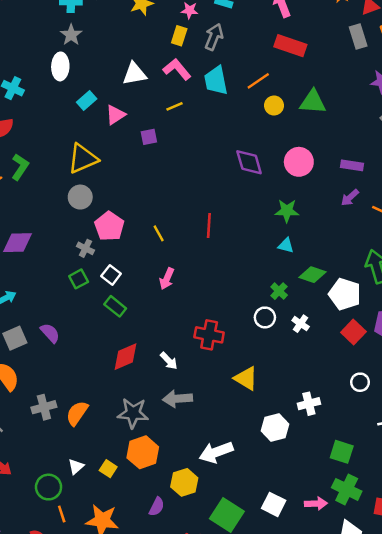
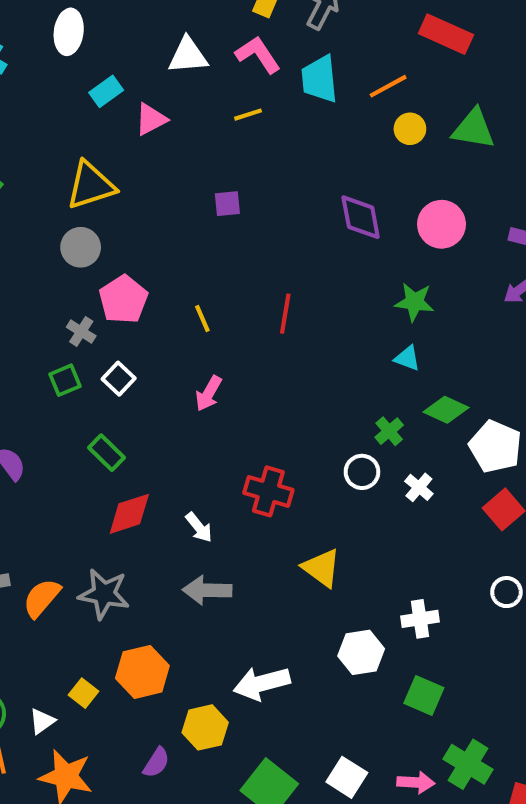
purple square: (149, 137) -> (227, 204), moved
green rectangle: (115, 306) -> (106, 453), moved
gray star: (133, 413) -> (104, 594), moved
green square: (342, 452) -> (424, 695), moved
white triangle: (76, 467) -> (42, 721), moved

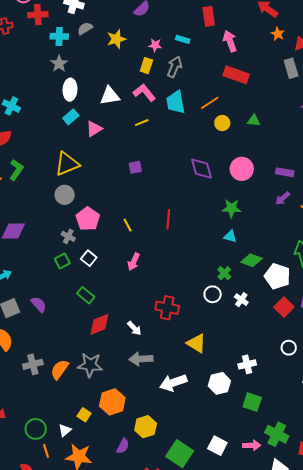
white ellipse: (69, 32) -> (70, 90), moved
green triangle: (474, 129) -> (254, 121), size x0.6
white arrow: (262, 683) -> (173, 383), moved

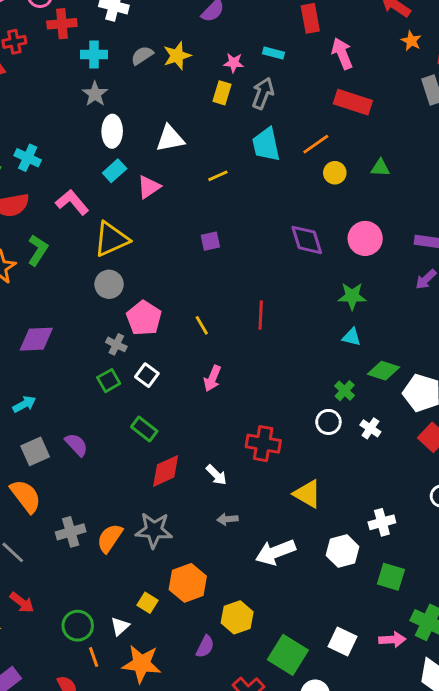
gray semicircle: (85, 28) -> (142, 55), moved
pink L-shape: (144, 93) -> (72, 202), moved
gray arrow: (141, 359) -> (227, 519), size x0.6

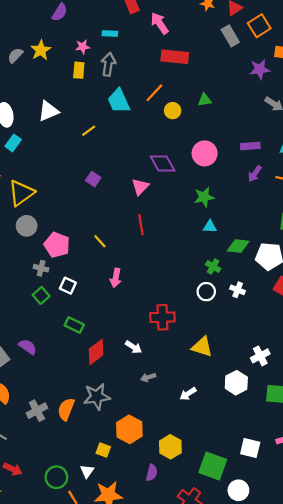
pink triangle: (149, 187) -> (140, 187), moved
purple square: (210, 241) -> (93, 179), turned -32
white arrow: (275, 552) -> (188, 394), size x0.6

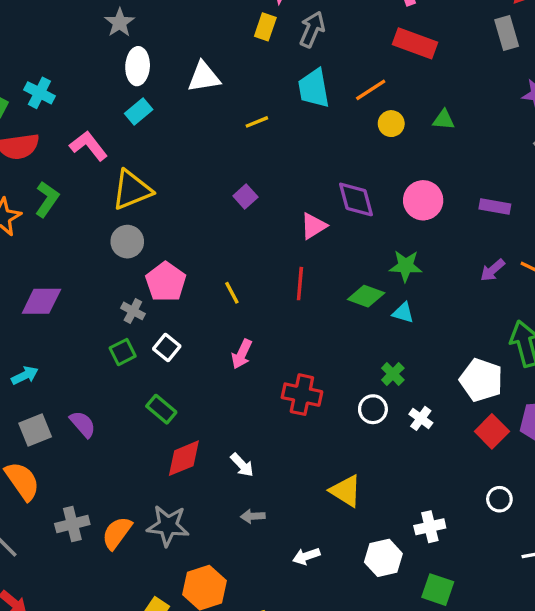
purple arrow: (255, 174) -> (493, 270), moved
green diamond: (238, 246) -> (366, 296), moved
red cross: (162, 317) -> (302, 395), moved

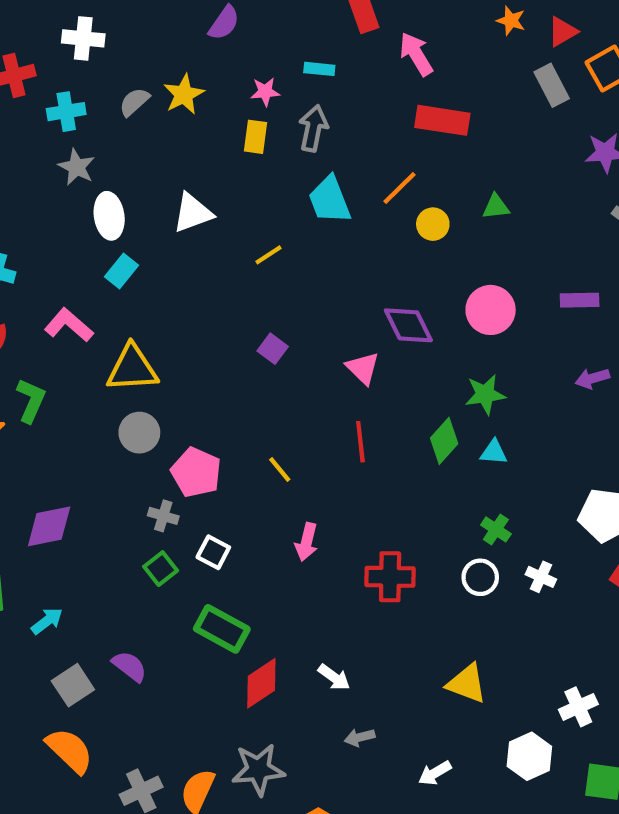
yellow triangle: (132, 190) -> (132, 368), turned 30
pink triangle: (313, 226) -> (363, 368), turned -32
purple arrow: (493, 270) -> (592, 378), turned 36
green diamond: (366, 296) -> (444, 441), turned -57
green rectangle: (161, 409) -> (222, 629), size x1.4

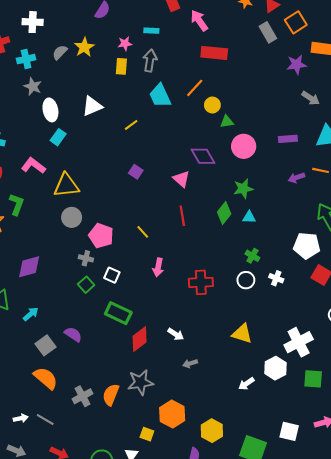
green triangle: (496, 207) -> (227, 122), moved
white cross: (578, 707) -> (299, 342), size x1.5
white arrow: (435, 773) -> (246, 384), moved

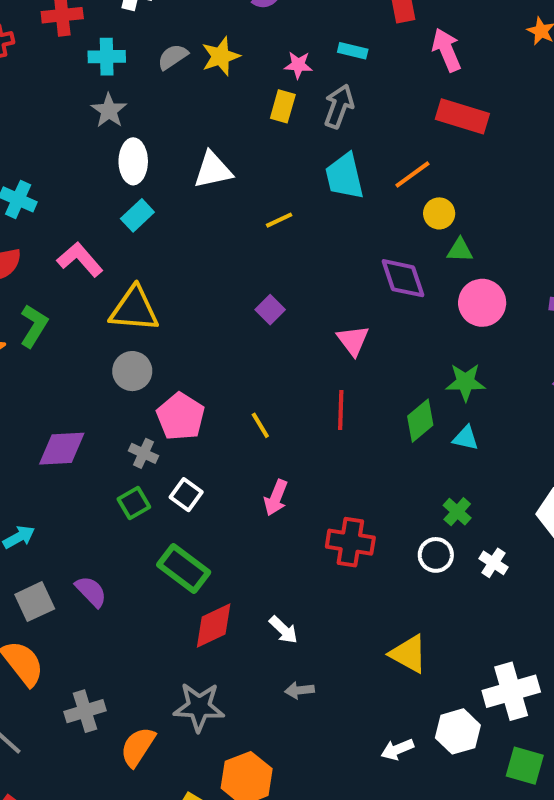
purple diamond: (203, 156) -> (403, 278), moved
purple diamond: (29, 267) -> (62, 449), moved
orange semicircle: (111, 395) -> (138, 747), moved

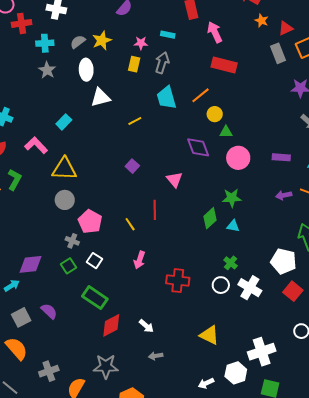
white ellipse: (133, 161) -> (86, 70), moved
red line: (341, 410) -> (155, 210), moved
purple diamond: (62, 449) -> (31, 264), moved
white cross: (493, 563) -> (250, 288), size x1.6

